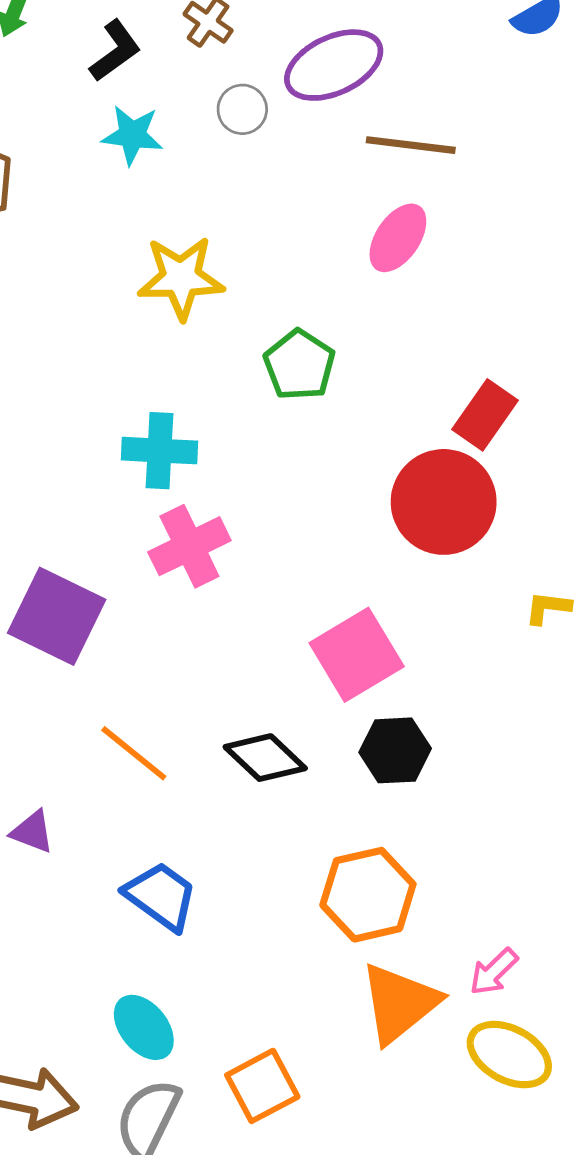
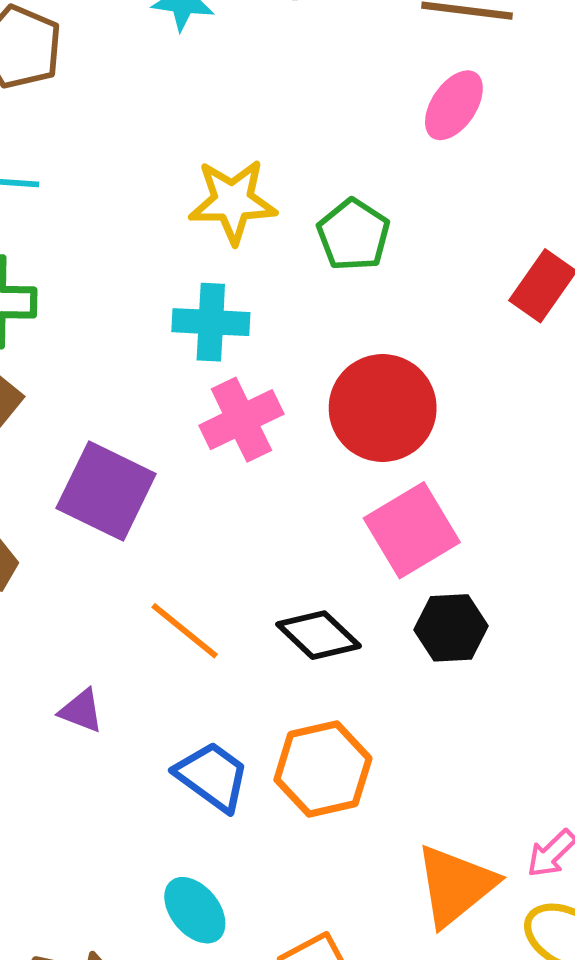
yellow star: (181, 278) -> (233, 201), moved
red circle: (444, 502) -> (383, 408), moved
orange hexagon: (368, 895) -> (323, 769), moved

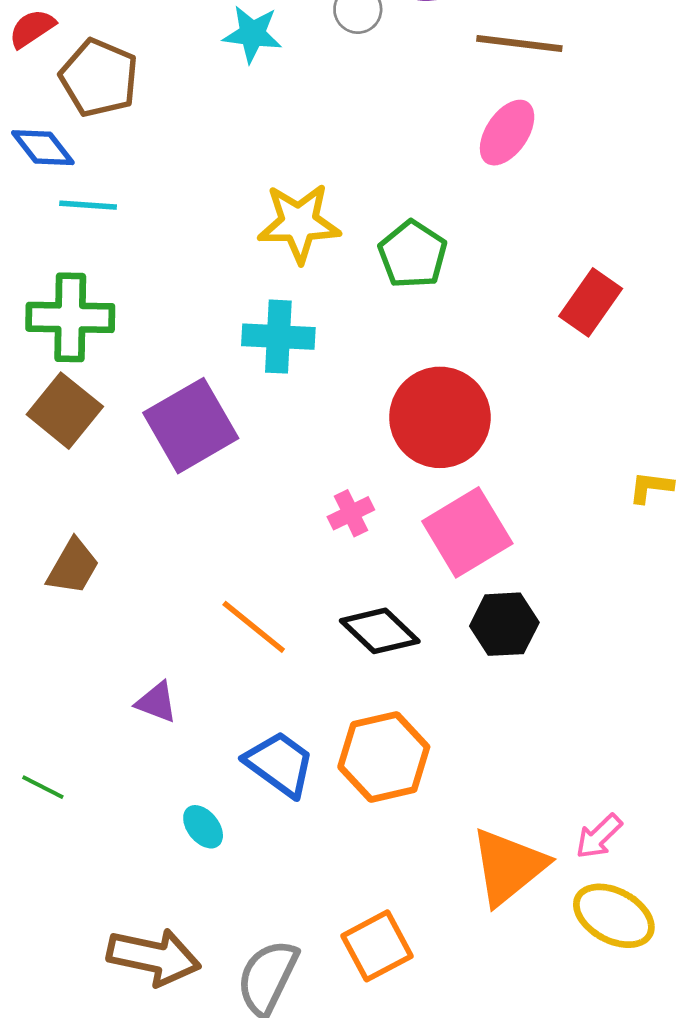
pink cross: (241, 420) -> (351, 513), moved, size x0.6
purple square: (106, 491) -> (191, 426), moved, turned 34
cyan ellipse: (195, 910) -> (203, 827), moved, size x0.7

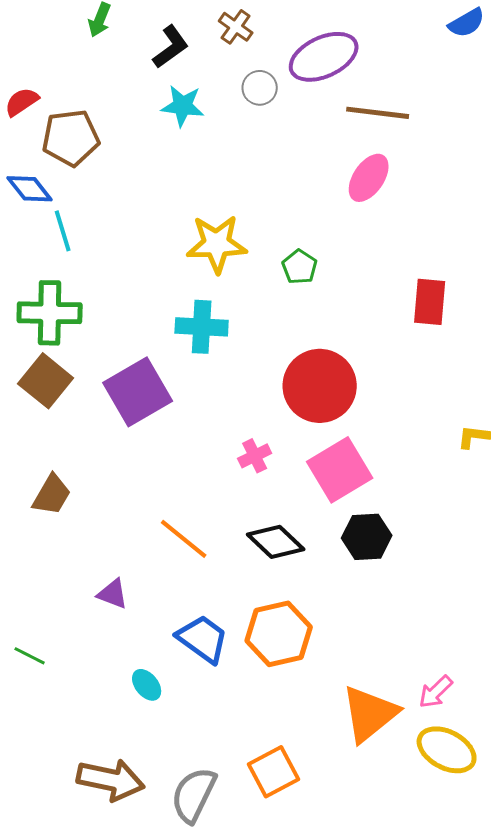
brown pentagon: (99, 78) -> (71, 138), turned -30
cyan line: (88, 205) -> (63, 231), turned 69
green pentagon: (413, 254) -> (300, 267), size x0.7
red rectangle: (591, 302) -> (430, 302), turned -30

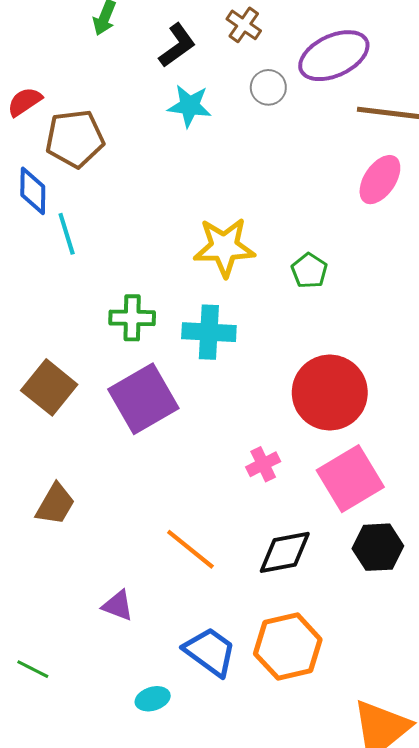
blue diamond: (30, 189) -> (33, 191), turned 39
green cross: (50, 313) -> (132, 318), moved, size x0.7
black diamond: (276, 542) -> (285, 552), turned -54
cyan ellipse: (147, 685) -> (153, 699), turned -68

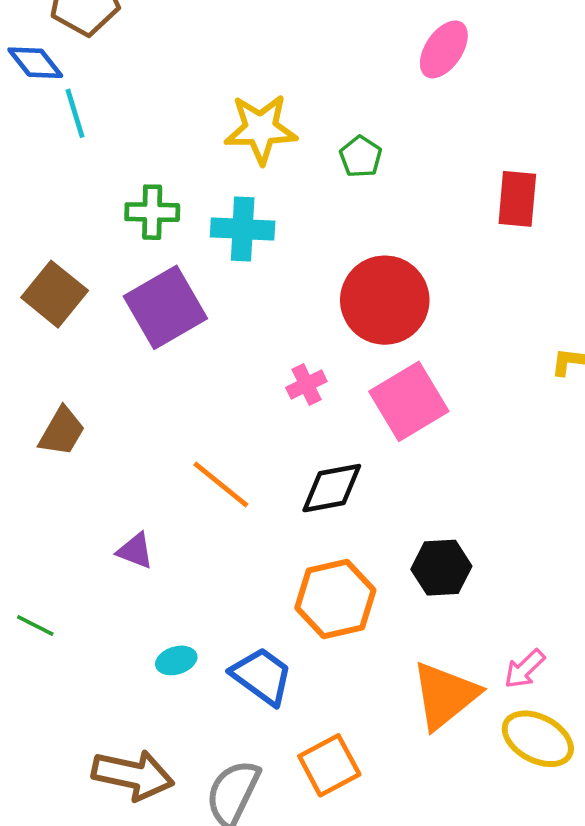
blue diamond: (33, 191) -> (35, 63), turned -39
black hexagon: (378, 547) -> (441, 568), moved
blue trapezoid: (210, 652) -> (262, 676), moved

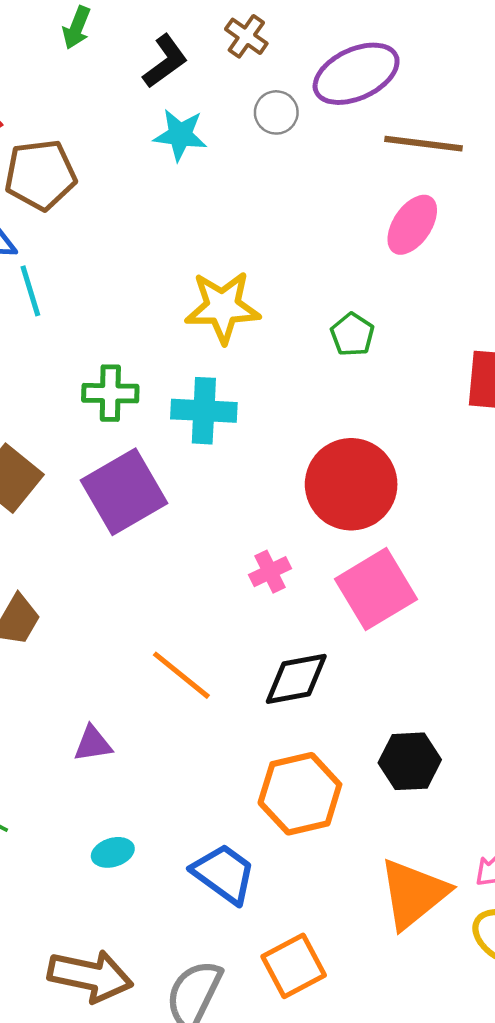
green pentagon: (361, 157) -> (352, 335), moved
purple triangle: (135, 551) -> (93, 744), turned -30
cyan ellipse: (176, 660) -> (113, 852), moved

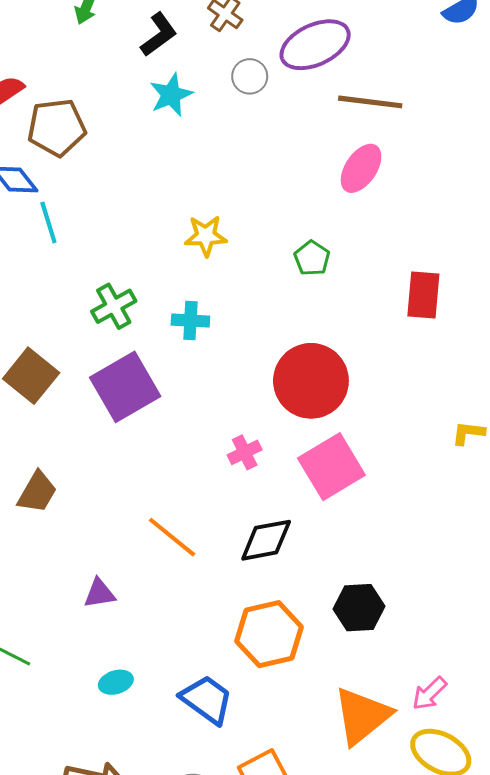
cyan star: (180, 135) -> (171, 95), turned -30
yellow star: (223, 307) -> (206, 236), size x0.7
green cross: (110, 393) -> (114, 306), turned -30
cyan cross: (204, 411) -> (190, 321), size x0.7

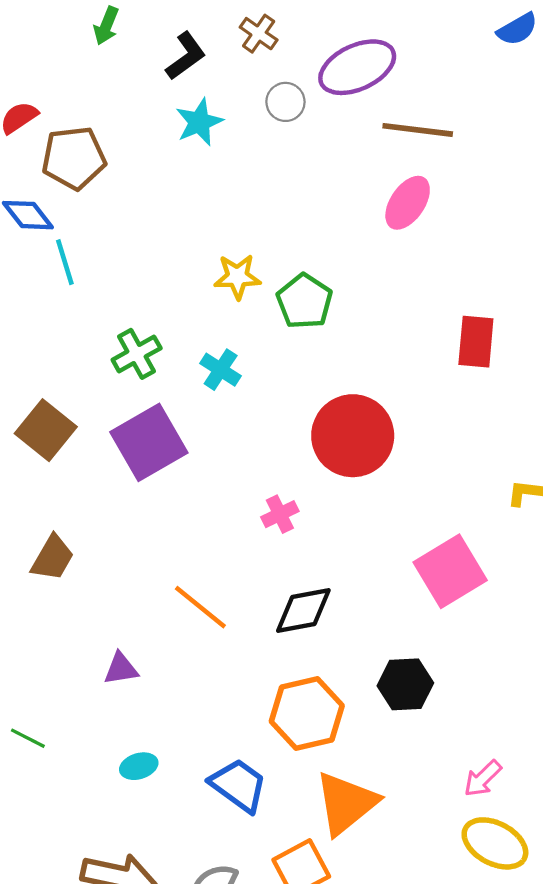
green pentagon: (312, 258) -> (305, 301), moved, size x1.4
cyan cross: (190, 321) -> (221, 370), turned 30
pink square: (331, 467) -> (450, 571), moved
orange triangle: (362, 716) -> (346, 803), moved

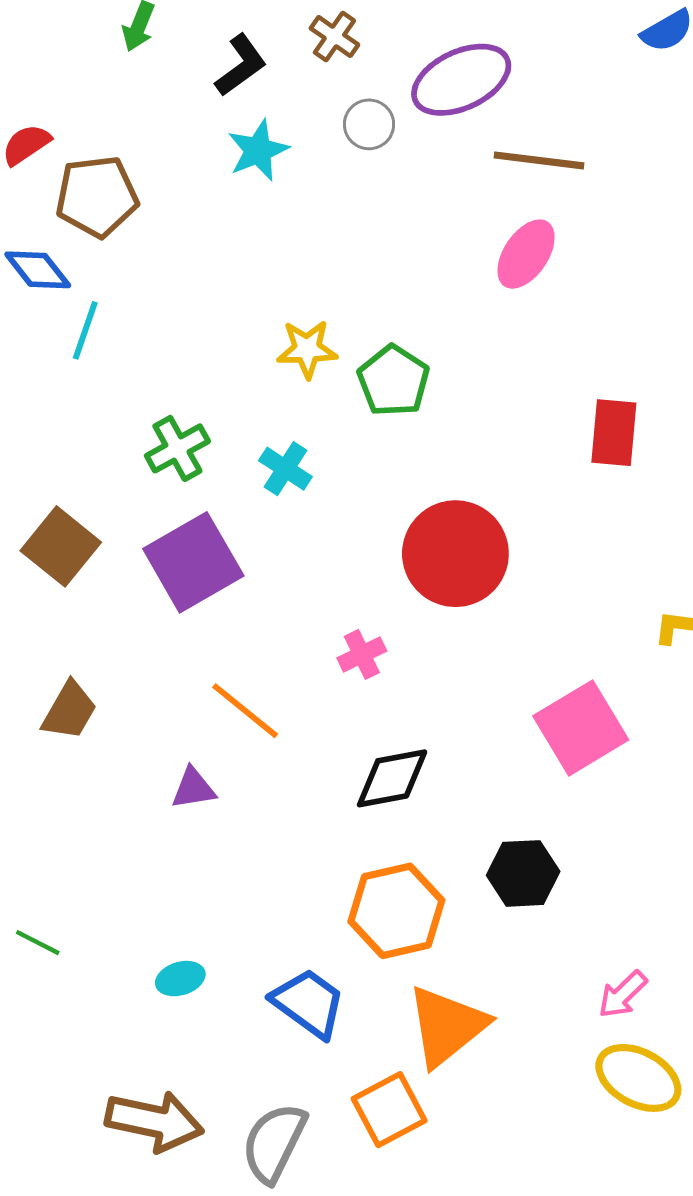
cyan line: (65, 262) -> (85, 330), turned 36
orange line: (200, 607) -> (245, 711), moved
purple triangle: (121, 669) -> (193, 788), moved

